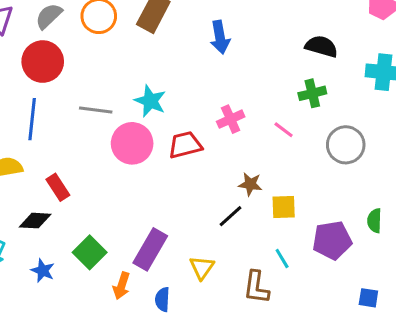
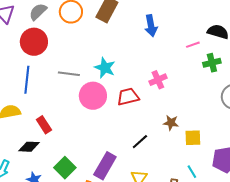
pink line: (284, 130) -> (193, 45), moved, turned -56
black line: (231, 216) -> (140, 142), moved

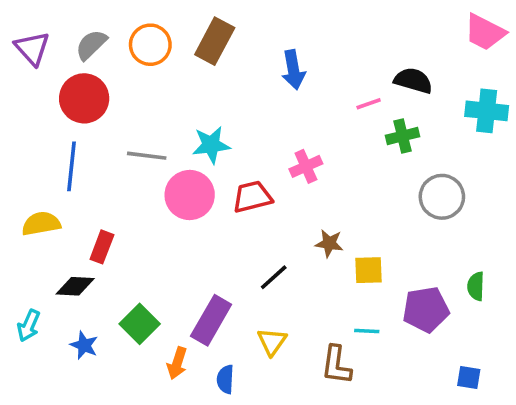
cyan star: (105, 68) -> (211, 145), turned -30
red rectangle: (44, 125) -> (102, 247), turned 54
cyan line: (192, 172) -> (367, 331), turned -56

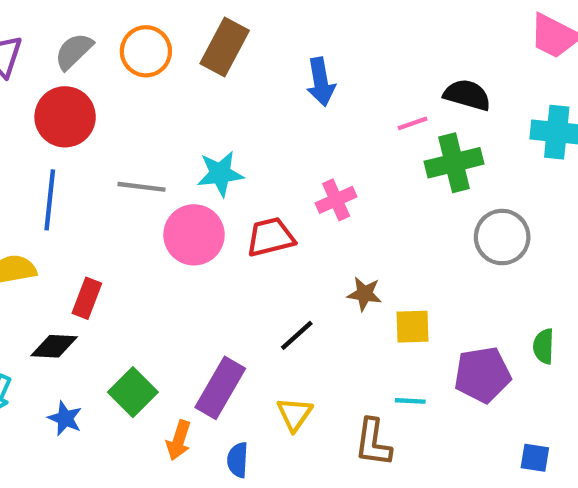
green cross: (403, 136) -> (454, 163), size x1.4

